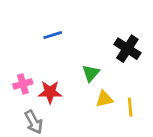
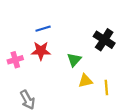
pink cross: (23, 84) -> (15, 60), moved
red star: (50, 92) -> (41, 51), moved

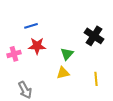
blue line: (43, 29) -> (31, 26), moved
yellow triangle: (85, 81) -> (63, 73), moved

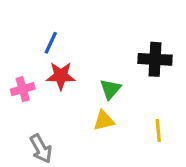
blue line: (31, 26) -> (51, 43), turned -48
black cross: (94, 36) -> (155, 59), turned -30

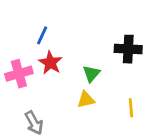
red star: (61, 76) -> (50, 63), turned 30
pink cross: (23, 89) -> (19, 74), size x1.4

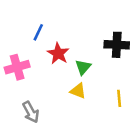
red star: (50, 63) -> (58, 54), moved
yellow triangle: (86, 100) -> (78, 91), turned 35

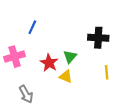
red star: (58, 54) -> (49, 63), moved
yellow line: (119, 98) -> (107, 72), moved

